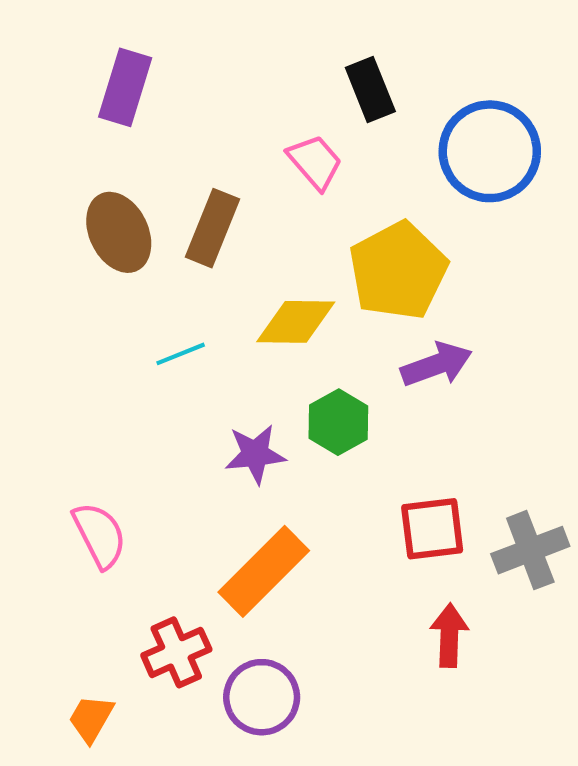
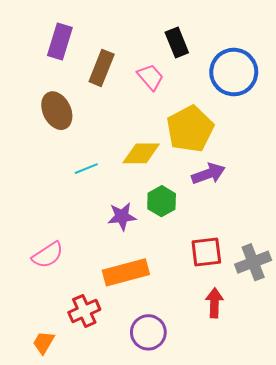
brown rectangle: (213, 228) -> (102, 68), moved
pink semicircle: (100, 535) -> (48, 255), turned 84
orange rectangle: (264, 571) -> (126, 272), turned 30
purple circle: (262, 697) -> (148, 332), moved

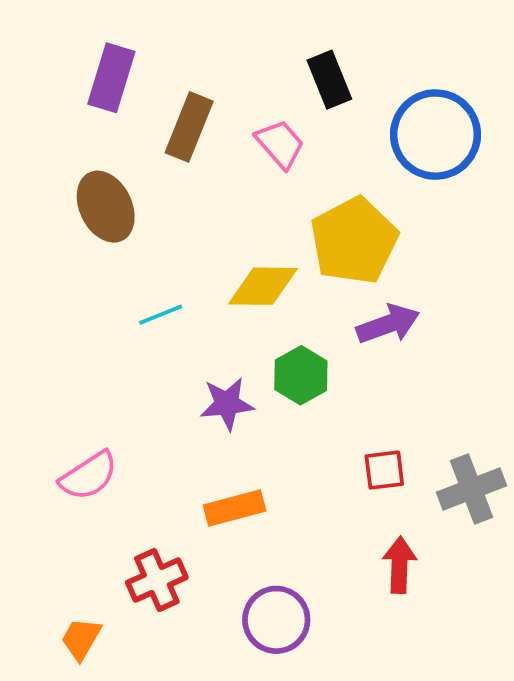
red square: (206, 252) -> (384, 470), size x0.7
orange rectangle: (126, 272) -> (235, 508), size x0.7

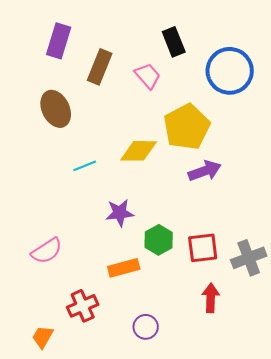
green hexagon: (301, 375) -> (159, 240), moved
red square: (384, 470) -> (203, 248), size x1.4
purple circle: (276, 620) -> (146, 327), size x0.7

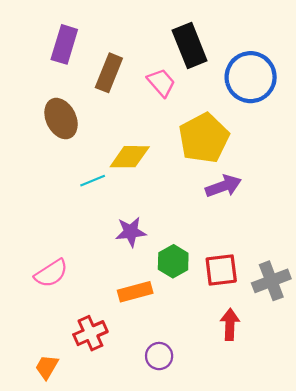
black rectangle: (174, 42) -> (190, 46), size x1.4
yellow diamond: (139, 151) -> (130, 157), moved

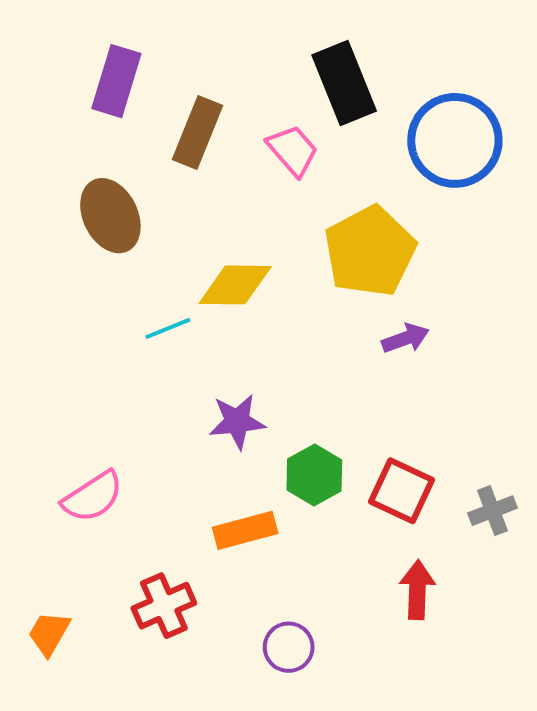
purple arrow: (223, 186) -> (405, 338), size x0.7
red square: (221, 270) -> (401, 491), turned 32
gray cross: (271, 281) -> (493, 511), size x0.7
orange trapezoid: (47, 367) -> (49, 633), moved

